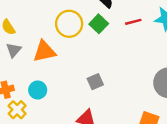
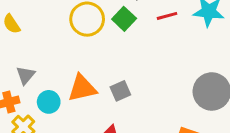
gray triangle: (14, 50) -> (26, 75), moved
orange triangle: (44, 51) -> (82, 88), moved

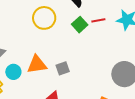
green square: (124, 19) -> (80, 25), moved

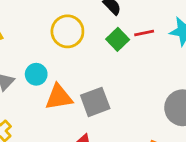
gray square: (63, 68) -> (95, 102), size x1.5
cyan circle: (13, 72) -> (36, 74), moved

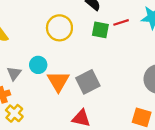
green square: (118, 39) -> (100, 30), turned -30
orange triangle: (59, 97) -> (58, 81), turned -45

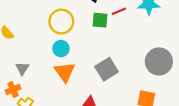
cyan circle: (38, 65) -> (61, 49), moved
gray square: (88, 82) -> (107, 69), moved

